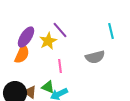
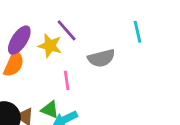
yellow star: (48, 41) -> (50, 46), turned -30
gray semicircle: (95, 57) -> (101, 58), moved

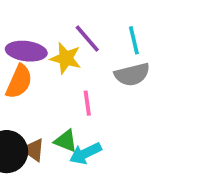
cyan line: (137, 32) -> (134, 40), moved
purple ellipse: (19, 40) -> (26, 51), turned 64

